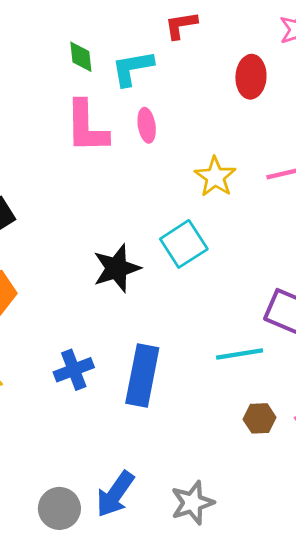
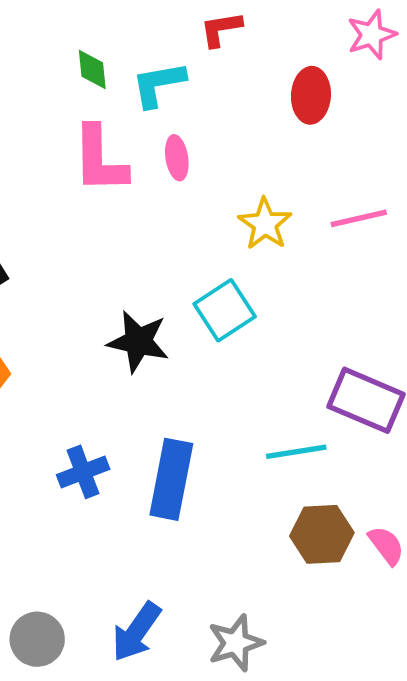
black star: (117, 268) -> (138, 341), turned 30
brown hexagon: (260, 418) -> (322, 534), size x1.5
gray circle: (59, 508) -> (37, 639), moved

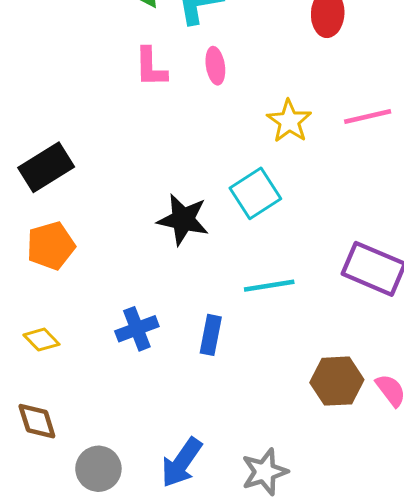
pink L-shape: (100, 160) -> (151, 67), size x0.7
cyan line: (296, 452) -> (269, 286), moved
blue rectangle: (171, 479) -> (211, 335), size x0.6

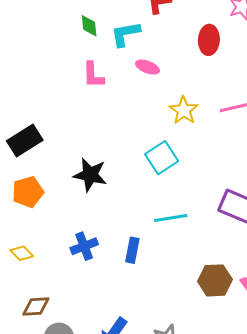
pink ellipse: (215, 66) -> (148, 67), moved, turned -60
black star: (183, 220) -> (90, 175), moved
brown diamond: (37, 421) -> (36, 307), moved, turned -76

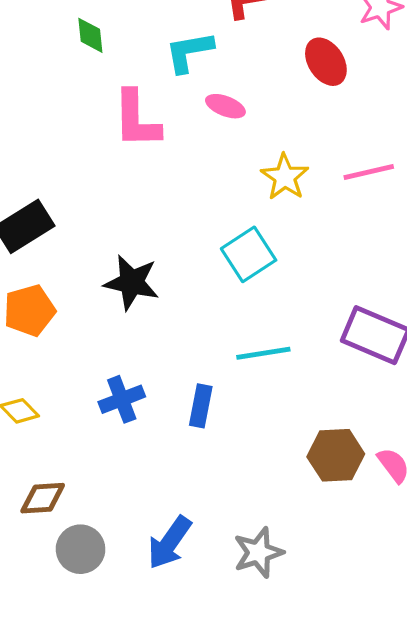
green diamond: (89, 26) -> (90, 35), moved
red ellipse: (209, 40) -> (326, 62), turned -36
pink L-shape: (93, 75) -> (137, 119), size x1.4

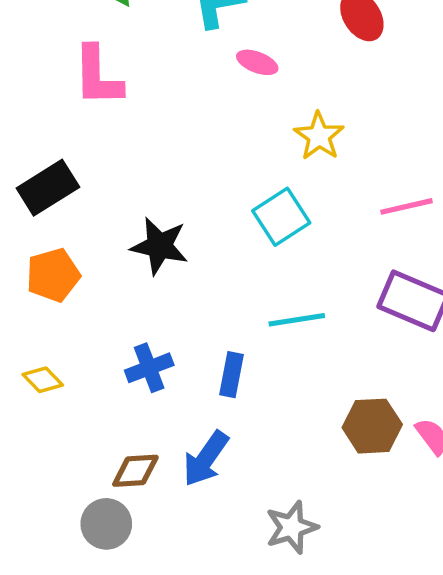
pink L-shape: (137, 119) -> (98, 76), moved
pink line: (369, 172) -> (407, 206), moved
brown diamond: (43, 498) -> (135, 471), moved
blue arrow: (169, 543) -> (206, 459), moved

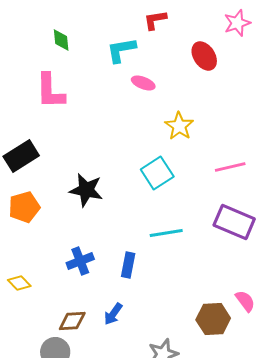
yellow diamond: (43, 380) -> (19, 283), moved
brown hexagon: (372, 426) -> (213, 319), moved
blue arrow: (206, 459) -> (113, 314), size x0.7

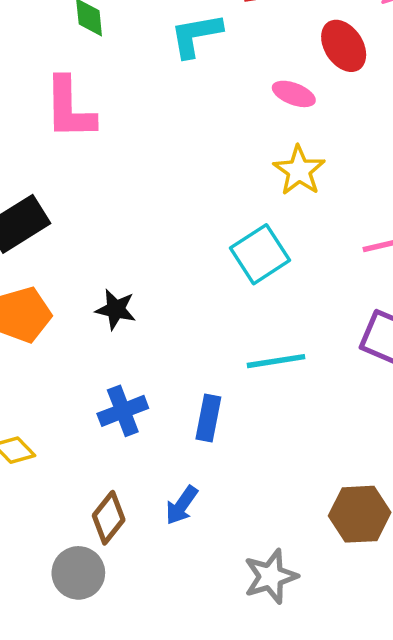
pink ellipse: (143, 83) -> (294, 94), moved
black star: (86, 190) -> (116, 309), moved, size x0.7
brown diamond: (72, 321) -> (109, 518), turned -48

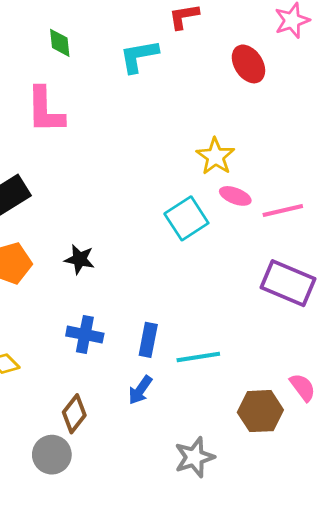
pink ellipse: (294, 94) -> (235, 196), moved
cyan line: (276, 361) -> (198, 357), moved
blue cross: (123, 411) -> (85, 335), turned 32
blue arrow: (182, 505) -> (140, 390), moved

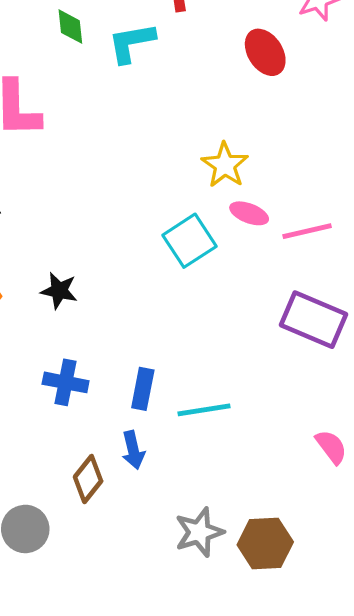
green diamond: (60, 43) -> (70, 27), moved
blue arrow: (140, 390) -> (133, 450), turned -48
brown hexagon: (260, 411) -> (265, 543), moved
brown diamond: (74, 414) -> (88, 479), moved

